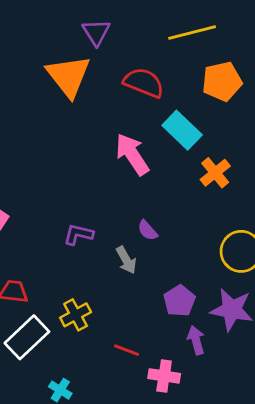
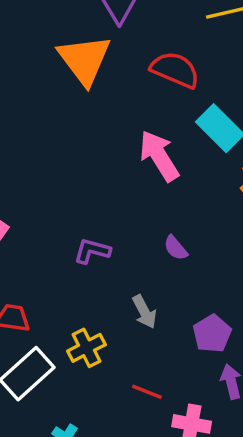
gray arrow: (126, 260) -> (144, 312), moved

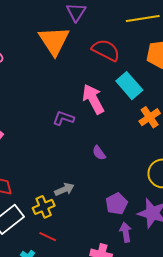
purple L-shape: (92, 251) -> (63, 118), moved
gray arrow: (144, 312) -> (64, 189), moved, turned -90
red line: (147, 392) -> (48, 237), moved

